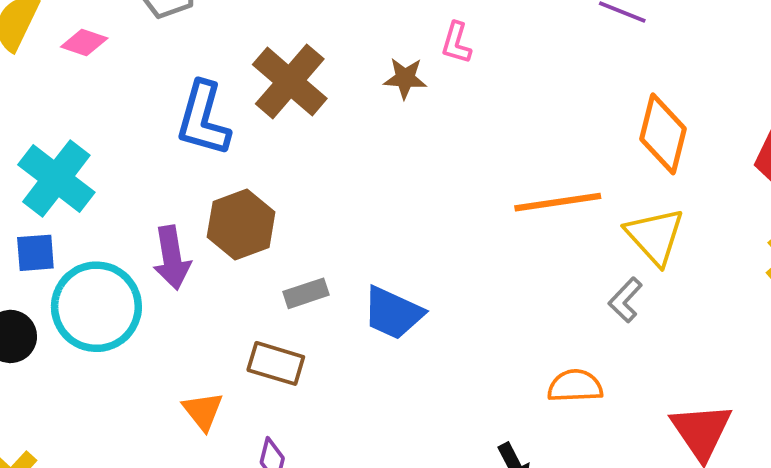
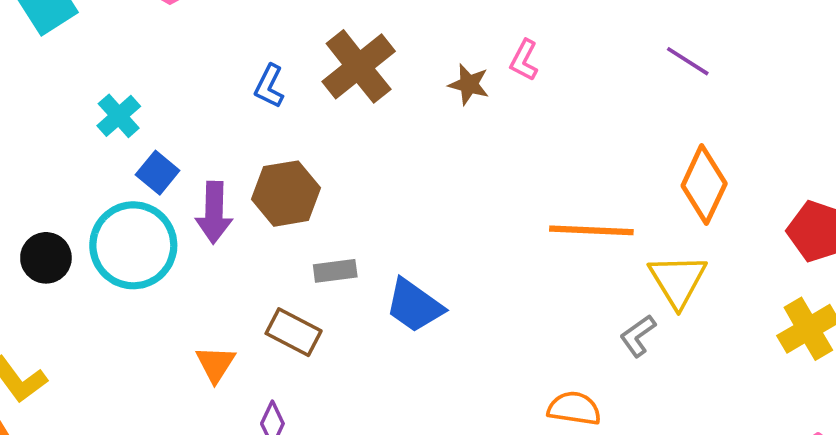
blue L-shape: (203, 119) -> (269, 86), size x0.6
cyan cross: (56, 178) -> (119, 116), size x0.6
blue square: (35, 253) -> (158, 173), moved, turned 33

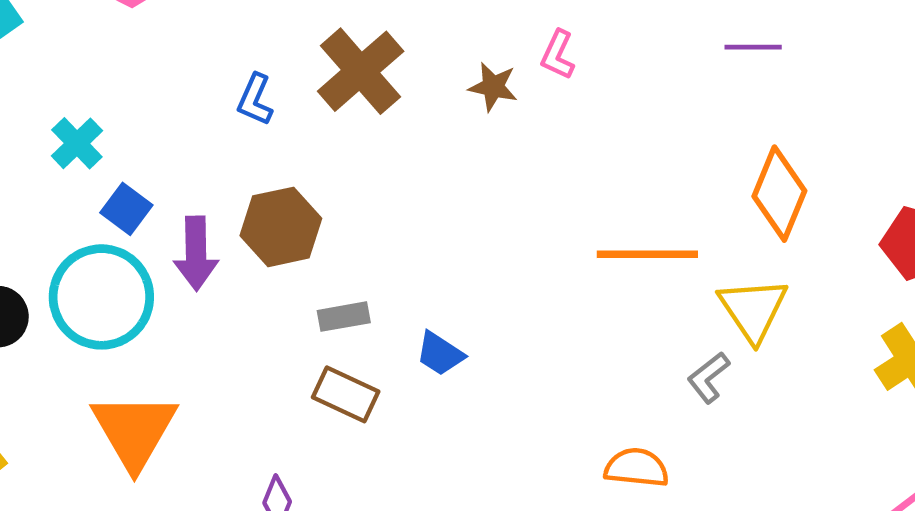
purple line: (688, 61) -> (753, 47), turned -30
blue trapezoid: (414, 306) -> (440, 354), size x0.7
brown rectangle: (294, 332) -> (346, 394), moved
orange triangle: (215, 364) -> (134, 431), moved, size x1.8

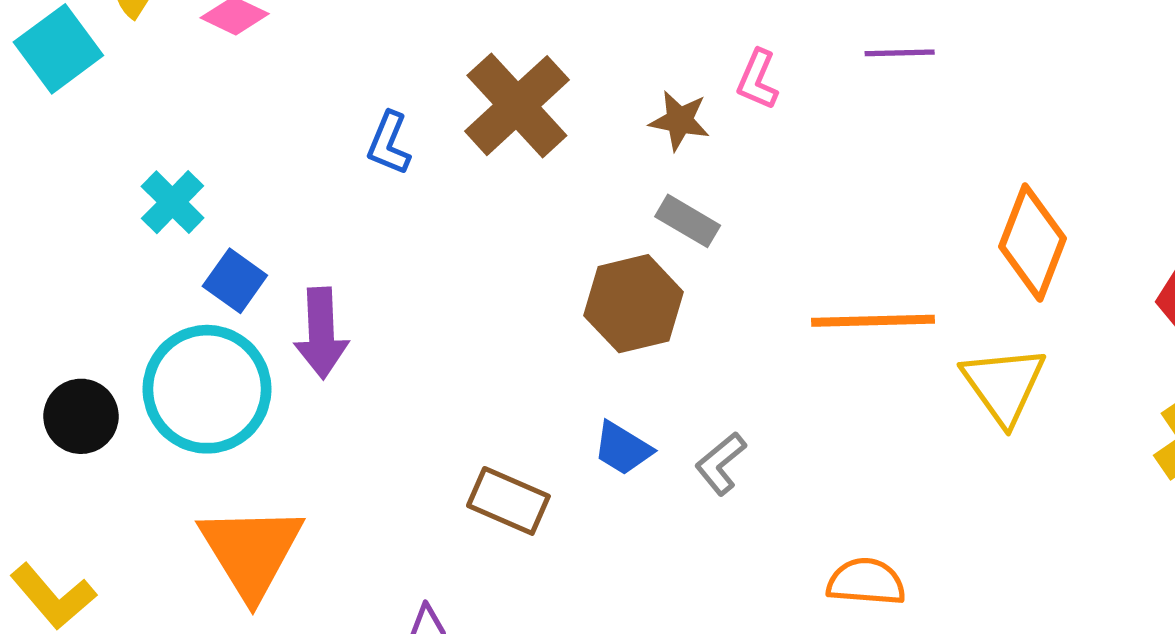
purple line: (753, 47) -> (900, 53), moved
brown hexagon: (281, 227) -> (634, 304), moved
gray rectangle: (344, 317) -> (688, 221), moved, turned 42
gray L-shape: (708, 378) -> (721, 464), moved

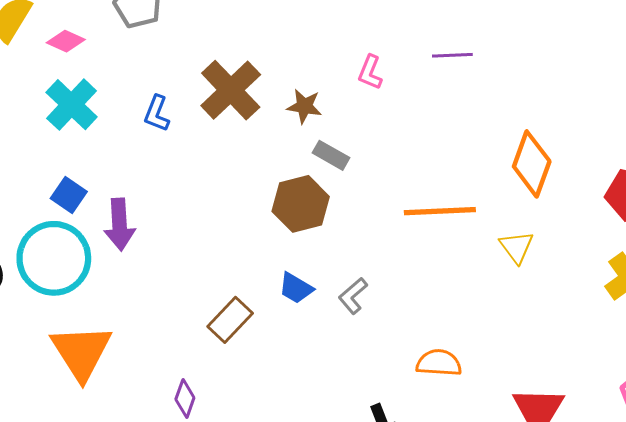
brown star: (679, 121) -> (304, 106), moved
cyan cross: (173, 202) -> (72, 105), moved, size x1.4
yellow triangle: (1004, 385) -> (517, 247), size x0.7
brown rectangle: (508, 501) -> (230, 320), turned -69

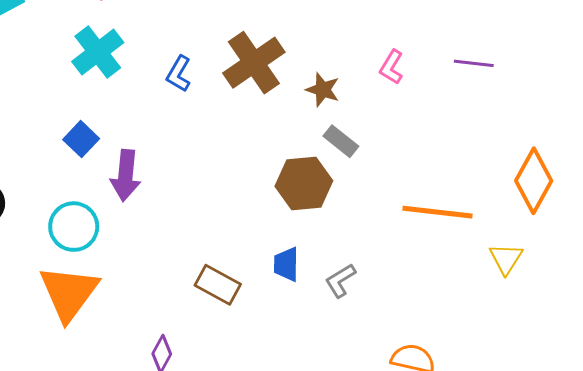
cyan circle: (54, 258) -> (74, 227), moved, size x0.7
blue trapezoid: (296, 288) -> (286, 264), turned 51
brown rectangle: (230, 320) -> (218, 285), turned 66

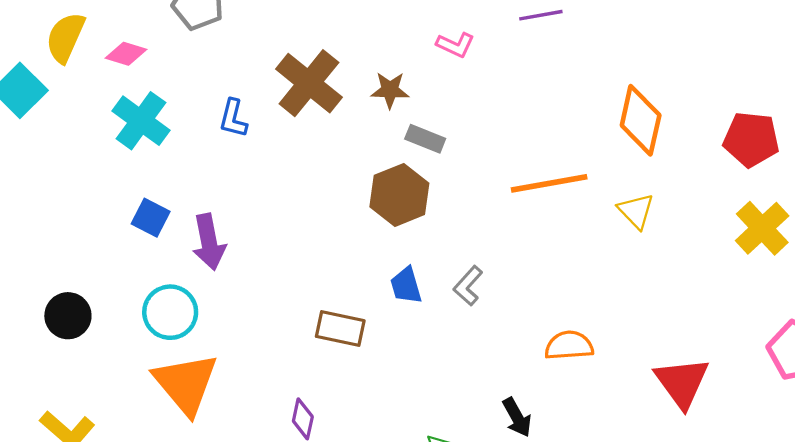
pink L-shape: (392, 67) -> (455, 45), turned -80

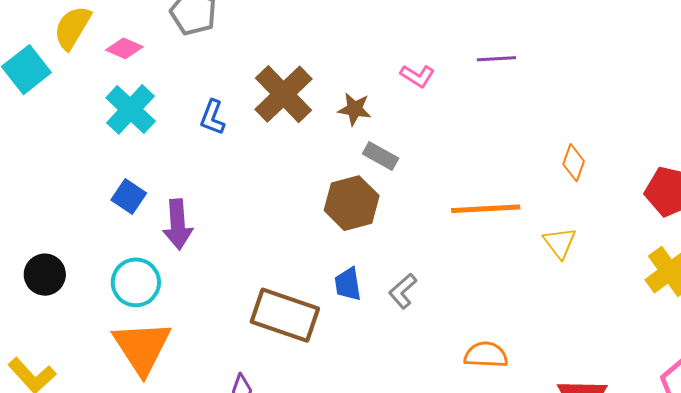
orange diamond: (641, 120) -> (574, 163), size x0.6
brown rectangle: (340, 329) -> (285, 315), size x1.5

